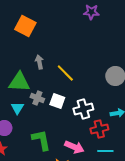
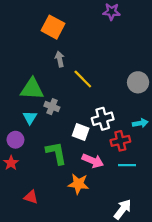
orange square: (25, 26) -> (53, 27), moved
gray arrow: (39, 62) -> (60, 59), moved
white square: (57, 101) -> (81, 132), moved

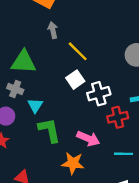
gray cross: (52, 107) -> (15, 89), moved
cyan triangle: (30, 118) -> (35, 105), moved
white square: (81, 132) -> (75, 80), moved, turned 35
cyan line: (127, 165) -> (124, 154), moved

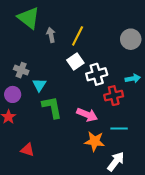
gray arrow: (53, 30) -> (51, 35), moved
yellow line: (78, 51) -> (78, 36), turned 72
green triangle: (23, 62) -> (29, 18), moved, turned 35
orange star: (73, 163) -> (95, 141), moved

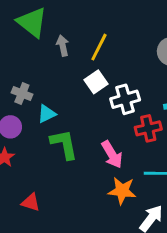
cyan triangle: (39, 85) -> (47, 114), turned 32
pink arrow: (87, 115) -> (112, 154), turned 36

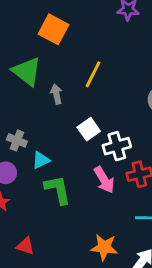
yellow line: (99, 47) -> (93, 74), moved
pink arrow: (112, 154) -> (104, 180), moved
orange star: (122, 191) -> (104, 247), moved

